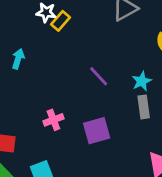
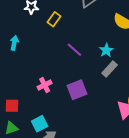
yellow rectangle: (61, 21) -> (54, 19), moved
gray rectangle: (144, 107) -> (110, 69), turned 56

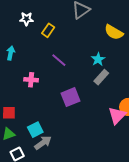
purple line: (74, 50) -> (59, 60), moved
pink cross: (45, 85) -> (31, 80), moved, turned 32

